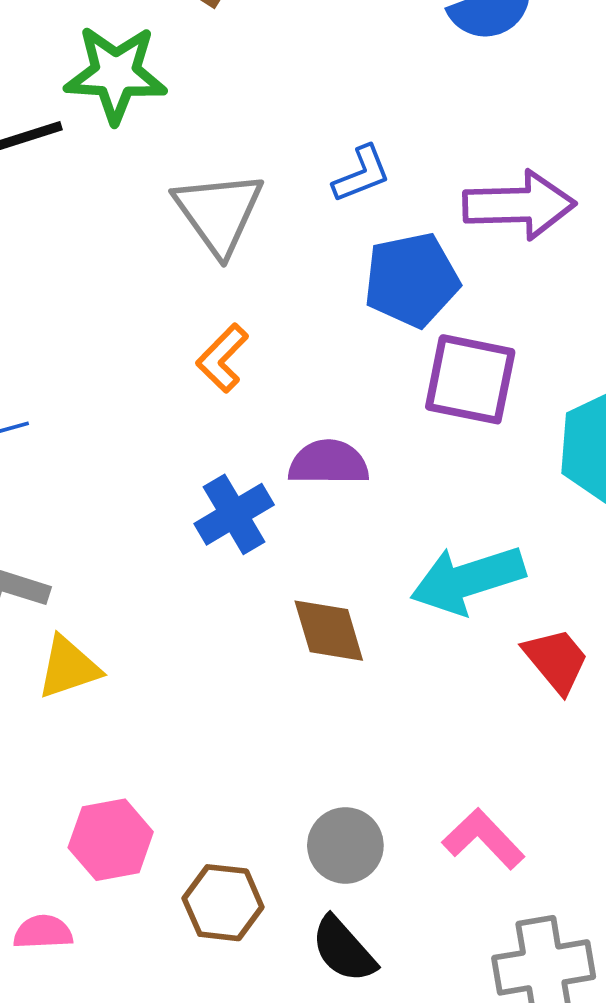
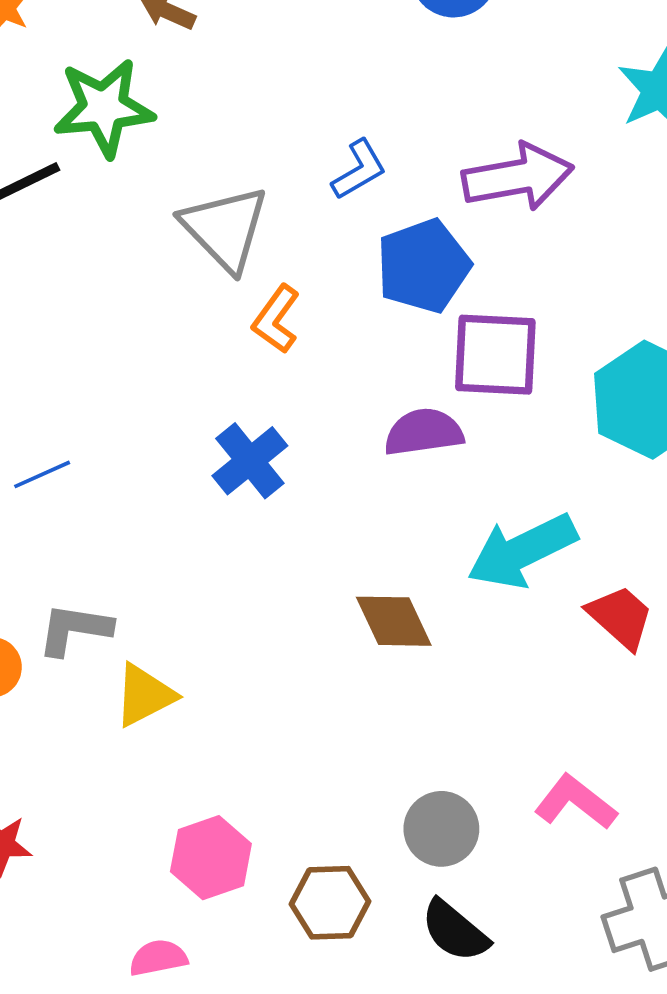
orange L-shape: (222, 358) -> (276, 319), moved
purple semicircle: (329, 463) -> (424, 432), moved
blue cross: (234, 514) -> (250, 461), moved

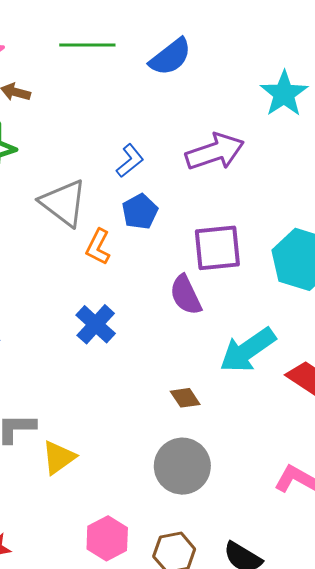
blue pentagon: (423, 266) -> (140, 212), moved, size x0.7
purple semicircle: (424, 432) -> (186, 295), turned -99
brown diamond: (394, 621) -> (185, 398), size x0.7
gray circle: (441, 829) -> (182, 466), moved, size x1.4

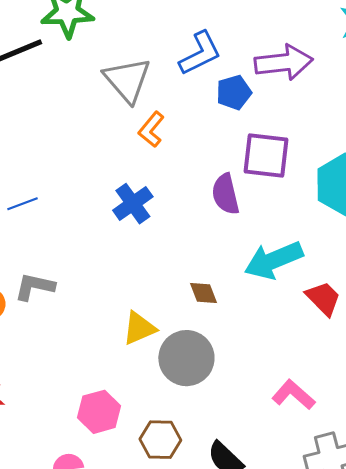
blue L-shape: (130, 161) -> (200, 53), size x1.4
blue pentagon: (140, 212) -> (234, 92), moved
yellow triangle: (59, 457) -> (139, 328), moved

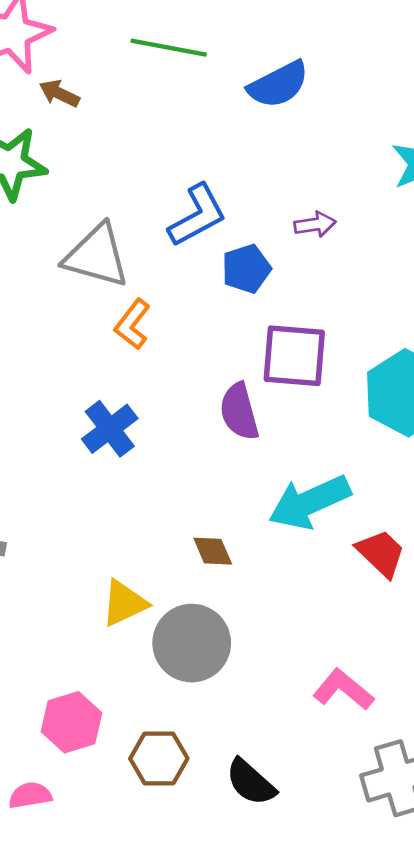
purple arrow: (284, 62) -> (315, 224), size x0.5
gray triangle: (127, 80) -> (97, 256), turned -32

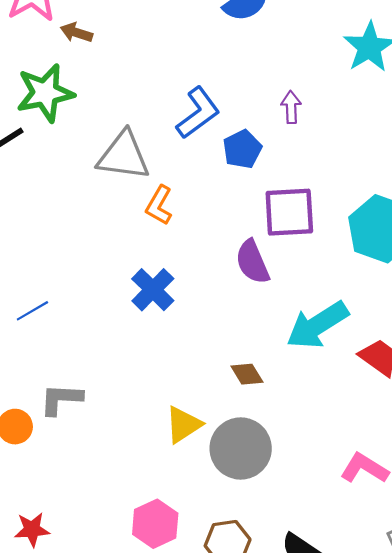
purple arrow: (315, 224) -> (291, 107), turned -76

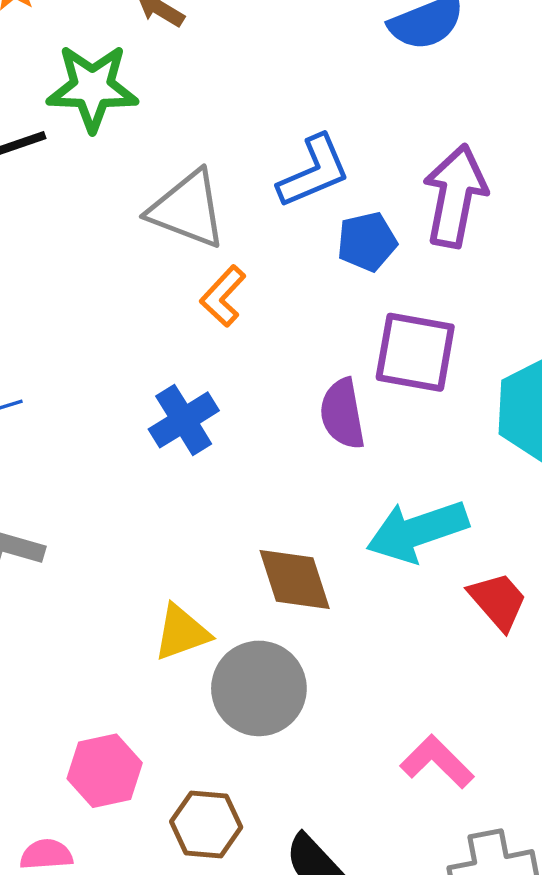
purple arrow: (291, 107) -> (455, 196), size x2.0
brown diamond: (247, 374) -> (295, 580), size x1.6

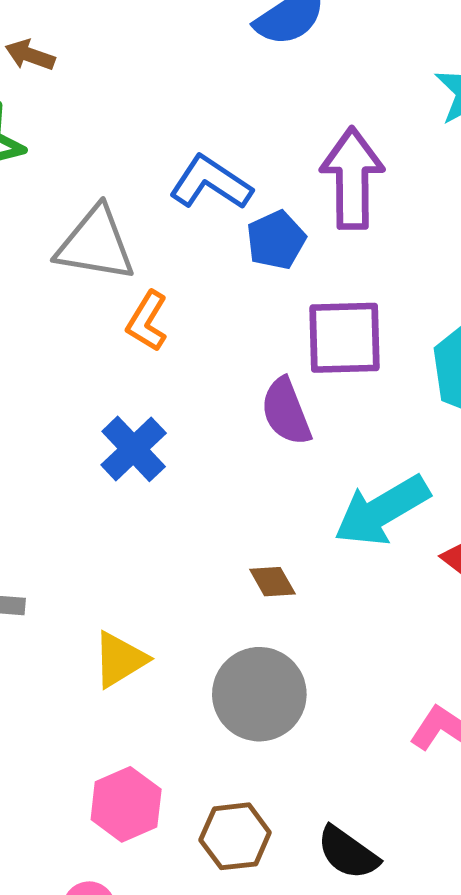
blue L-shape: (314, 172) -> (211, 183), turned -112
brown diamond: (295, 580) -> (272, 582), size x0.6
yellow triangle: (182, 633) -> (120, 660), moved

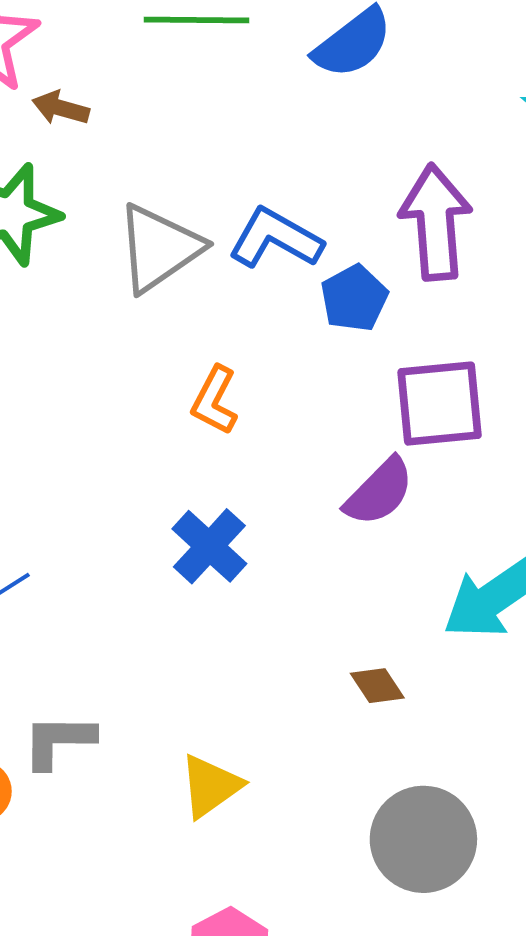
gray triangle: (96, 244) -> (159, 248), moved, turned -40
purple semicircle: (286, 412) -> (379, 492), turned -110
gray circle: (259, 694) -> (423, 839), moved

